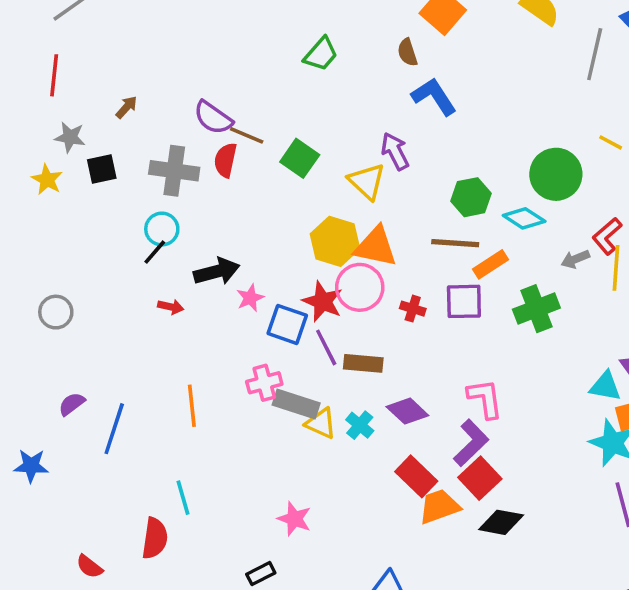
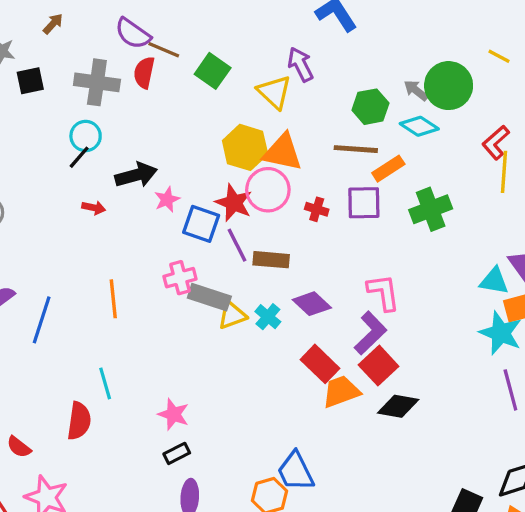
gray arrow: (575, 259) -> (416, 90), moved, turned 60
yellow triangle: (321, 423) -> (232, 315), turned -44
pink star: (294, 519) -> (173, 414), moved

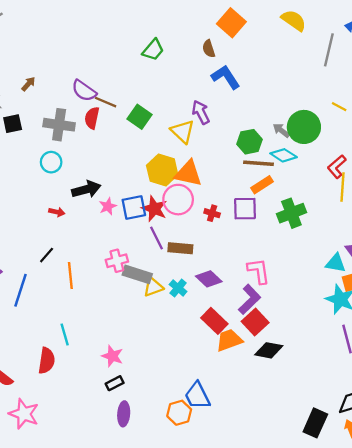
brown line: (356, 149) -> (259, 163), moved
black line: (79, 157) -> (47, 255), moved
blue square: (201, 224) -> (134, 207), moved, turned -30

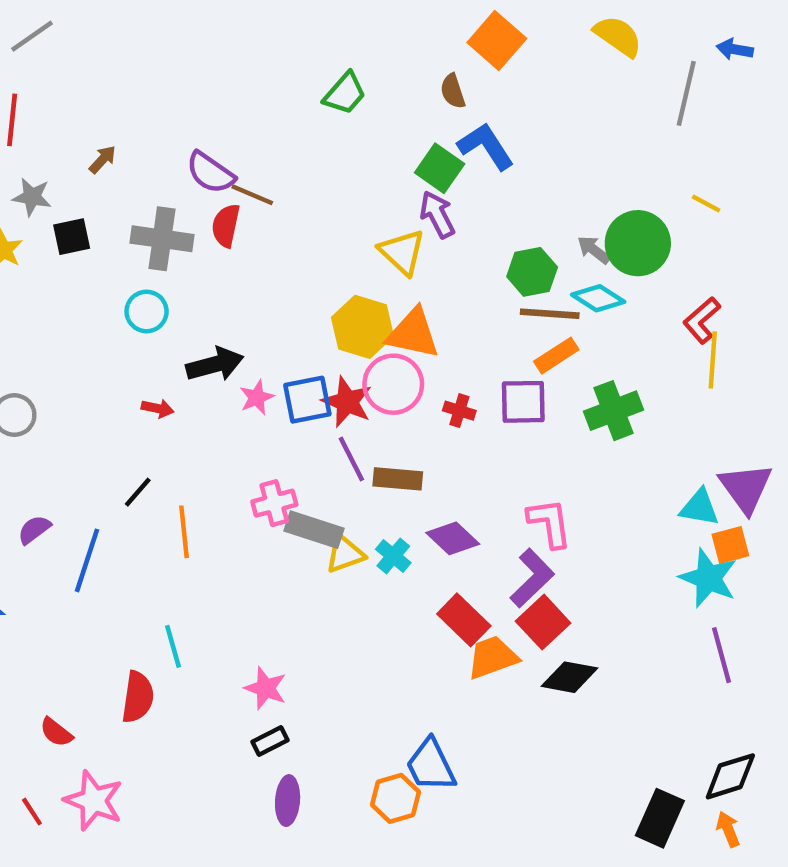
green square: (140, 117) -> (440, 168), moved

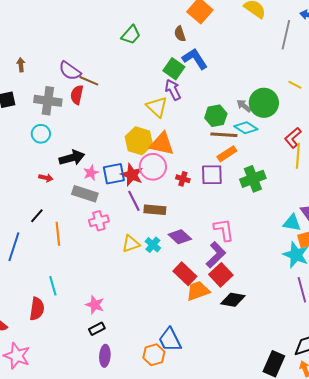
brown arrow: (102, 159) -> (21, 65), turned -48
gray rectangle: (314, 530) -> (85, 194), moved

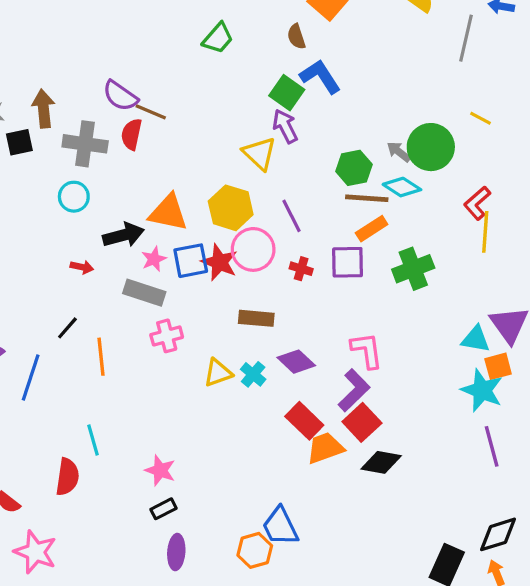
brown arrow: (21, 65) -> (43, 109), moved, size x1.6
orange triangle: (162, 144) -> (168, 213), moved
purple line: (134, 201) -> (292, 216), moved

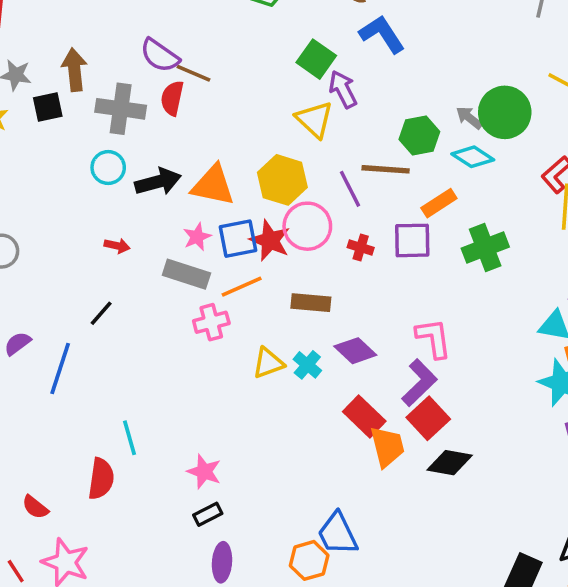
green square: (287, 93) -> (316, 59), moved
brown line: (367, 198) -> (386, 169), moved
black arrow: (123, 235) -> (158, 182), moved
orange line: (101, 357) -> (242, 287), moved, turned 72
orange trapezoid: (325, 448) -> (387, 447), turned 96

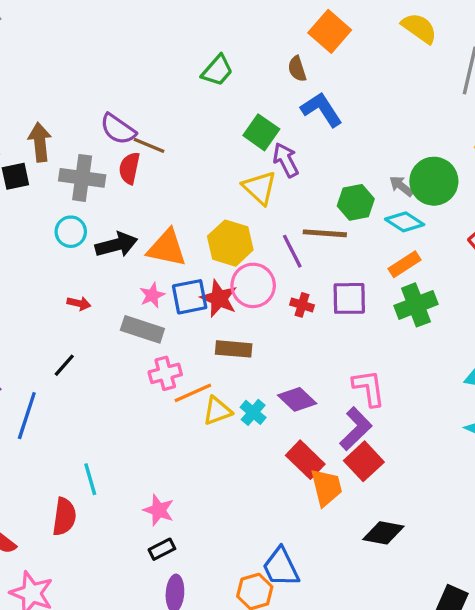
orange rectangle: (439, 203) -> (405, 264), moved
orange line: (242, 287) -> (193, 393), moved
brown rectangle: (311, 303) -> (234, 349), moved
black diamond: (450, 463) -> (383, 533), moved

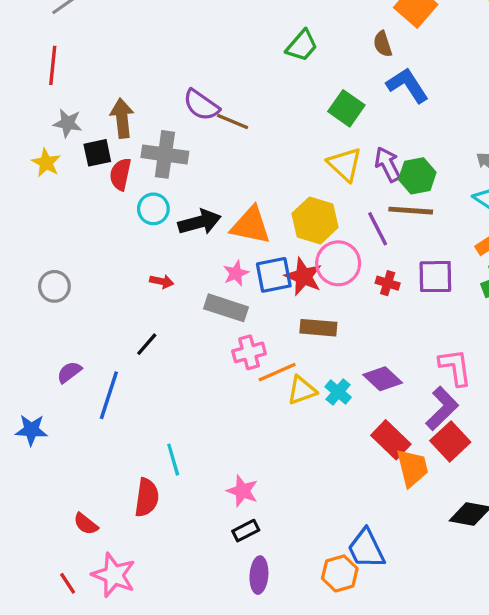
purple arrow: (286, 160) -> (388, 164), moved
red semicircle: (129, 168) -> (120, 174), moved
green hexagon: (356, 202) -> (417, 176), moved

